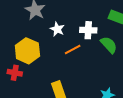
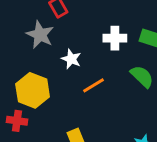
white cross: (88, 30) -> (115, 38), moved

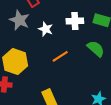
white star: (71, 59) -> (46, 29), moved

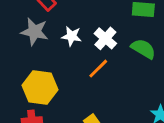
white cross: (75, 21) -> (105, 38), moved, turned -35

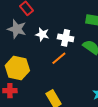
white cross: (105, 38) -> (66, 38), turned -35

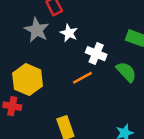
white star: (42, 34) -> (69, 33), moved

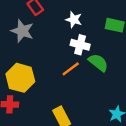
white star: (69, 33) -> (74, 20), moved
green semicircle: (126, 72) -> (98, 63), moved

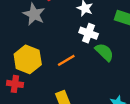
orange line: (71, 69) -> (66, 60), moved

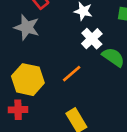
white cross: (89, 33) -> (92, 39), turned 36

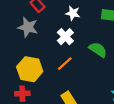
white cross: (92, 39) -> (65, 37), moved

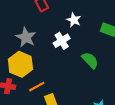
gray star: (28, 27) -> (26, 37), moved
orange line: (65, 64) -> (37, 87), moved

